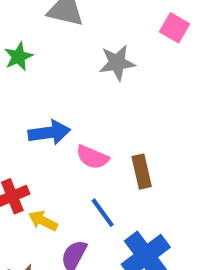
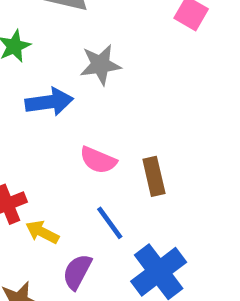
gray star: (117, 63) -> (100, 65), moved
blue arrow: (49, 133) -> (49, 102), moved

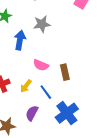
blue arrow: (49, 102) -> (20, 40), turned -72
yellow arrow: (42, 232) -> (26, 86), moved, turned -80

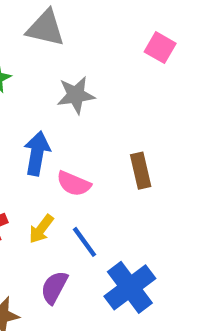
blue arrow: (20, 40) -> (37, 153), moved
brown rectangle: (65, 72) -> (141, 171), moved

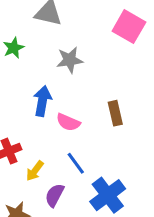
pink square: (160, 48) -> (129, 27), size x1.5
yellow arrow: (41, 229) -> (35, 171), moved

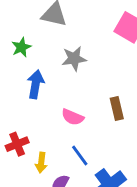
blue arrow: (42, 101) -> (36, 84), moved
yellow arrow: (35, 171) -> (41, 163), turned -30

